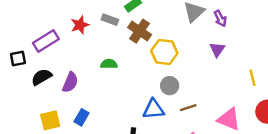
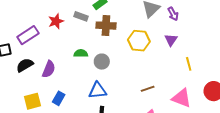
brown cross: (140, 31) -> (106, 26), turned -30
yellow hexagon: (164, 52) -> (139, 41), moved
yellow line: (253, 78) -> (189, 64), moved
gray circle: (170, 86) -> (102, 62), moved
blue triangle: (154, 109) -> (98, 90), moved

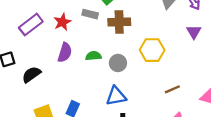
purple rectangle: (28, 35) -> (31, 25), moved
yellow hexagon: (139, 41) -> (152, 50), moved
purple semicircle: (49, 69) -> (65, 52), moved

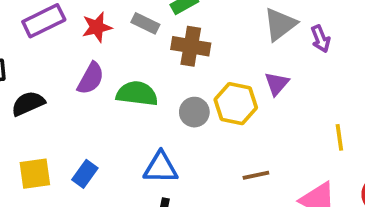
purple triangle: (194, 32) -> (277, 84), moved
green semicircle: (94, 56) -> (137, 94), size x1.5
gray circle: (118, 63) -> (194, 112), moved

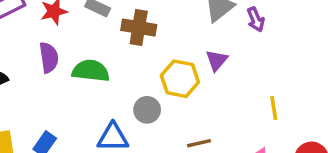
purple semicircle: (91, 78) -> (49, 58), turned -36
gray circle: (194, 112) -> (147, 110), moved

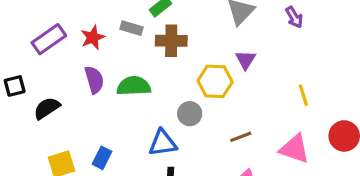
purple arrow: (256, 19) -> (294, 17), moved

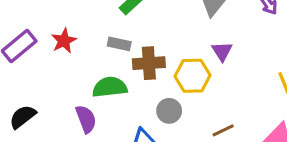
gray rectangle: (132, 28) -> (119, 44), moved
brown cross: (171, 41) -> (149, 63), moved
purple semicircle: (94, 80) -> (86, 119), moved

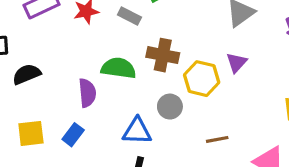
gray rectangle: (119, 44) -> (129, 16), moved

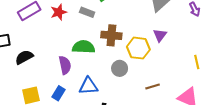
blue triangle: (137, 131) -> (88, 86), moved

